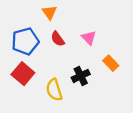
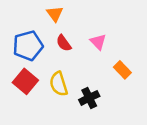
black cross: (81, 76) -> (89, 98), moved
yellow semicircle: (54, 90) -> (59, 84), moved

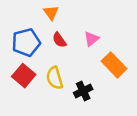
pink triangle: (98, 42) -> (91, 39), turned 35
orange rectangle: (122, 70) -> (114, 65), size x1.5

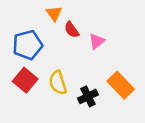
red semicircle: (59, 40) -> (72, 30), moved
orange rectangle: (114, 65) -> (121, 85), moved

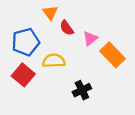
yellow semicircle: (58, 83) -> (54, 61), moved, turned 105
orange rectangle: (121, 85) -> (112, 55), moved

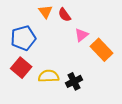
red semicircle: (67, 28) -> (64, 15), moved
yellow semicircle: (54, 61) -> (49, 76), moved

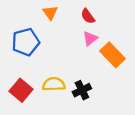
red semicircle: (64, 15) -> (88, 16), moved
red square: (21, 68) -> (21, 90), moved

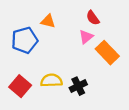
orange triangle: (50, 13) -> (48, 21), moved, turned -40
red semicircle: (88, 16) -> (93, 18), moved

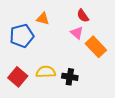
pink triangle: (86, 37) -> (77, 33), turned -40
black cross: (78, 86) -> (70, 77), turned 35

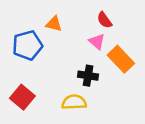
yellow semicircle: (46, 72) -> (74, 102), moved
black cross: (70, 77) -> (88, 76), moved

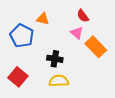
blue pentagon: (27, 45) -> (22, 36), turned -30
black cross: (88, 76) -> (55, 59), moved

